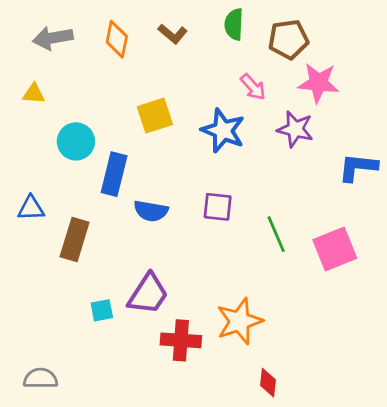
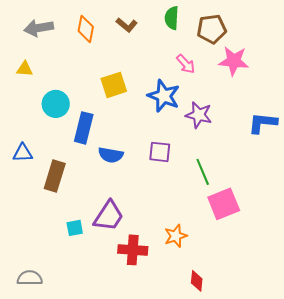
purple star: (295, 129) -> (199, 115), moved
pink square: (335, 249) -> (224, 204), moved
orange star: (239, 321) -> (176, 236), size x0.7

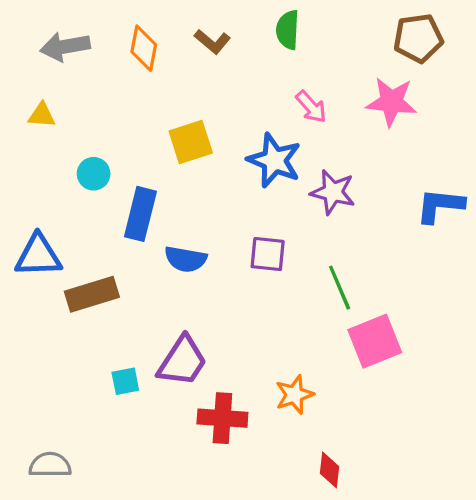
brown pentagon: (212, 29) -> (418, 38), moved
cyan circle: (56, 104) -> (94, 174), size x0.7
blue triangle: (23, 153) -> (38, 256), size x1.4
brown rectangle: (55, 176) -> (92, 294), turned 56

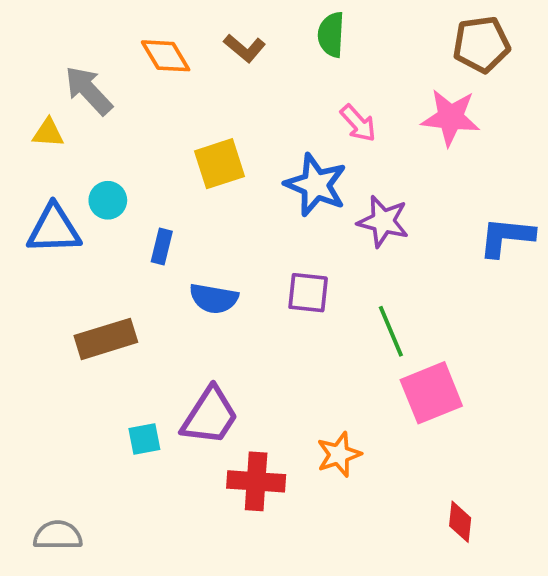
gray arrow: (65, 47) -> (89, 91), moved, turned 57
orange diamond: (144, 48) -> (166, 56), turned -42
blue rectangle: (140, 214) -> (162, 246), size x0.6
blue triangle: (38, 256) -> (54, 229), moved
red diamond: (330, 470) -> (460, 522), moved

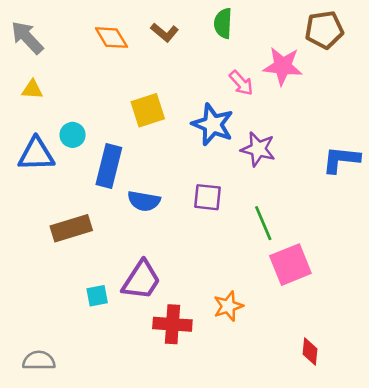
gray arrow: (89, 91) -> (27, 38), moved
pink star: (451, 117) -> (283, 66), moved
blue rectangle: (162, 246) -> (109, 166), size x1.8

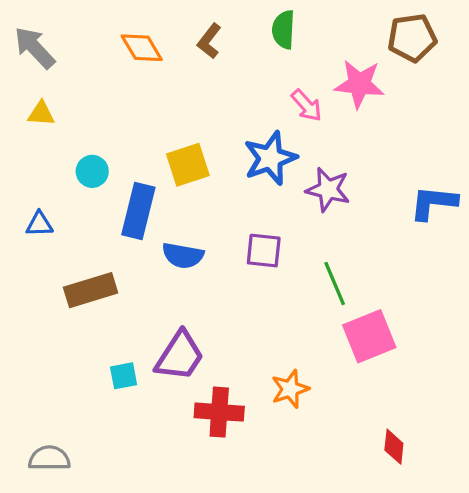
brown L-shape: (165, 32) -> (209, 41), turned 88
yellow square: (148, 110) -> (188, 165), moved
blue star: (213, 125) -> (270, 158), turned 30
blue triangle: (36, 154) -> (39, 224), moved, size x0.6

